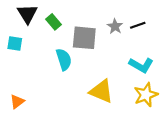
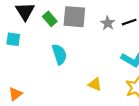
gray square: (84, 38) -> (74, 17), moved
yellow triangle: (101, 91) -> (95, 84), size x0.6

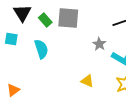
gray star: (108, 23) -> (99, 44), moved
cyan semicircle: (59, 54) -> (41, 49), moved

